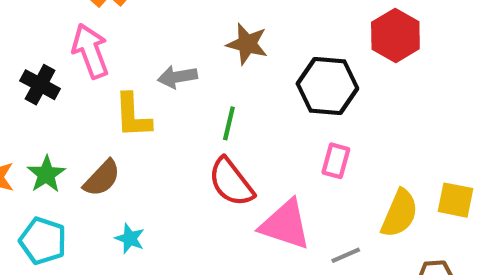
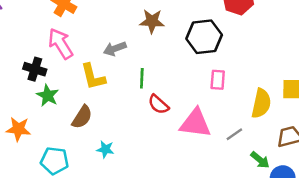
green line: (229, 123) -> (142, 78), moved
green star: (46, 174) -> (48, 96), moved
red semicircle: (231, 182) -> (158, 104), size x0.7

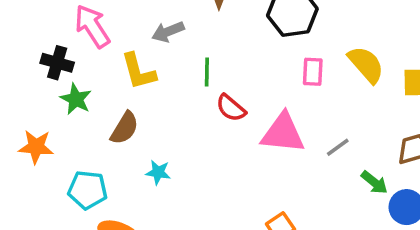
yellow semicircle: (261, 103) -> (366, 64), moved, turned -52

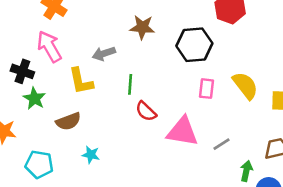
brown semicircle: (125, 128) -> (68, 121), turned 35
green arrow: (374, 182) -> (246, 171), turned -120

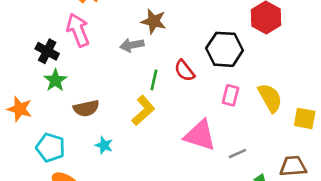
brown star: (142, 27) -> (154, 21), moved
yellow L-shape: (81, 81) -> (143, 111), moved, turned -128
red semicircle: (146, 111) -> (184, 71), moved

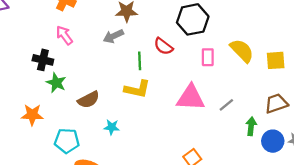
pink arrow: (78, 30) -> (64, 35), size x0.7
yellow L-shape: (143, 111) -> (137, 89), turned 68

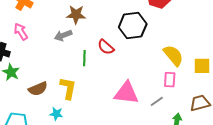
pink rectangle: (208, 57) -> (170, 80), moved
yellow L-shape: (137, 89) -> (68, 88), moved, turned -95

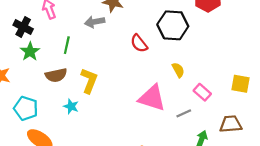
yellow semicircle: (173, 55) -> (178, 70), moved, size x0.6
green line: (84, 58) -> (67, 45), moved
pink rectangle: (170, 80) -> (202, 92), turned -63

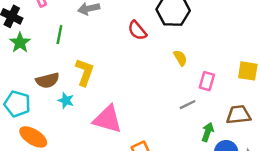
brown semicircle: (56, 75) -> (47, 80), moved
pink rectangle: (202, 92) -> (207, 81), turned 66
pink triangle: (152, 98) -> (107, 119), moved

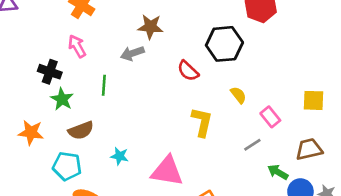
yellow L-shape: (85, 72) -> (202, 122), moved
brown semicircle: (47, 80) -> (81, 130), moved
pink rectangle: (207, 81) -> (270, 117), turned -48
green arrow: (208, 132) -> (278, 172), turned -72

